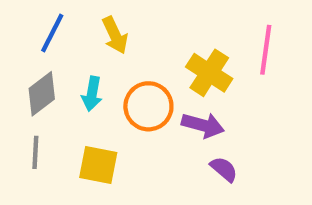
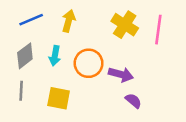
blue line: (52, 33) -> (31, 20), turned 40
yellow arrow: (115, 35) -> (69, 21), turned -140
yellow cross: (209, 73) -> (125, 25), moved

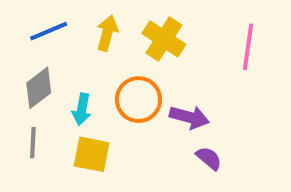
yellow cross: (125, 25) -> (164, 39), moved
cyan arrow: (55, 56) -> (82, 109), moved

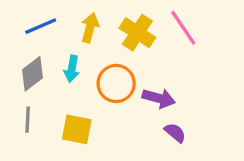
pink line: (248, 47) -> (183, 28), moved, turned -42
cyan arrow: (82, 109) -> (72, 69), moved

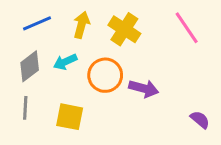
pink line: (183, 28) -> (187, 28), moved
cyan arrow: (72, 69) -> (65, 62), turned 55
purple semicircle: (175, 133) -> (200, 120), moved

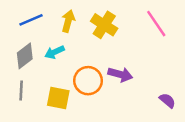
orange circle: (105, 75) -> (88, 81), moved

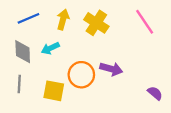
gray diamond: (25, 56) -> (23, 52), turned -55

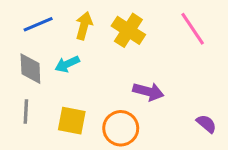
orange circle: (81, 75) -> (121, 128), moved

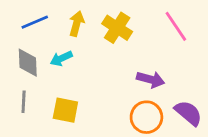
purple arrow: (148, 92) -> (151, 79), moved
purple semicircle: (206, 124) -> (188, 113), size x1.5
orange circle: (121, 128) -> (146, 117), moved

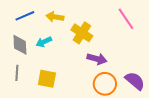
yellow arrow: (77, 24) -> (55, 17), turned -96
yellow cross: (117, 28) -> (82, 33), moved
purple arrow: (151, 79) -> (97, 59), moved

